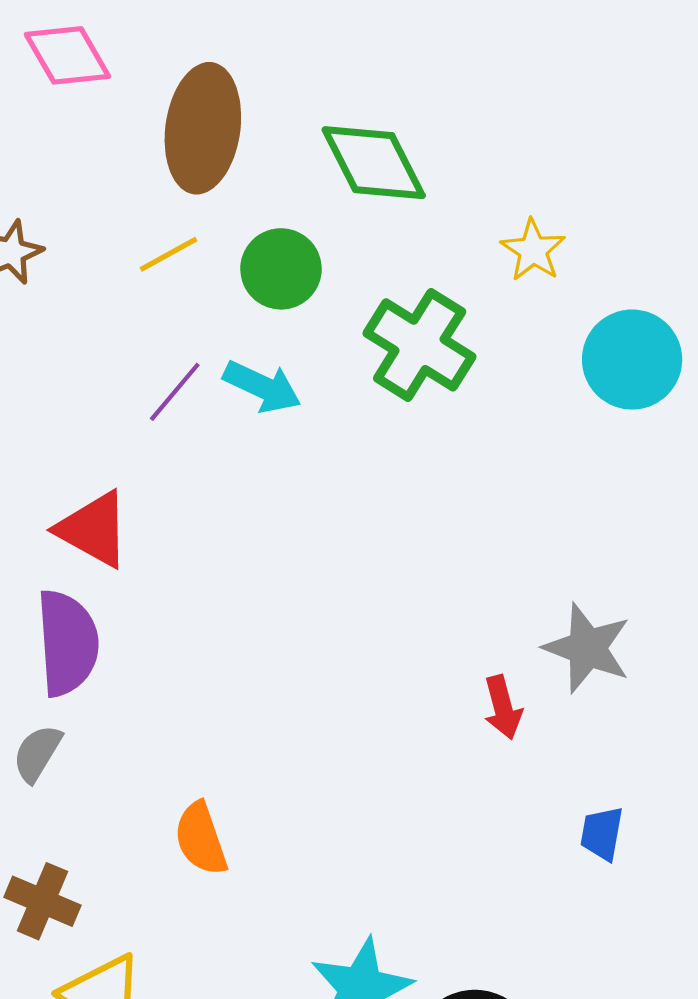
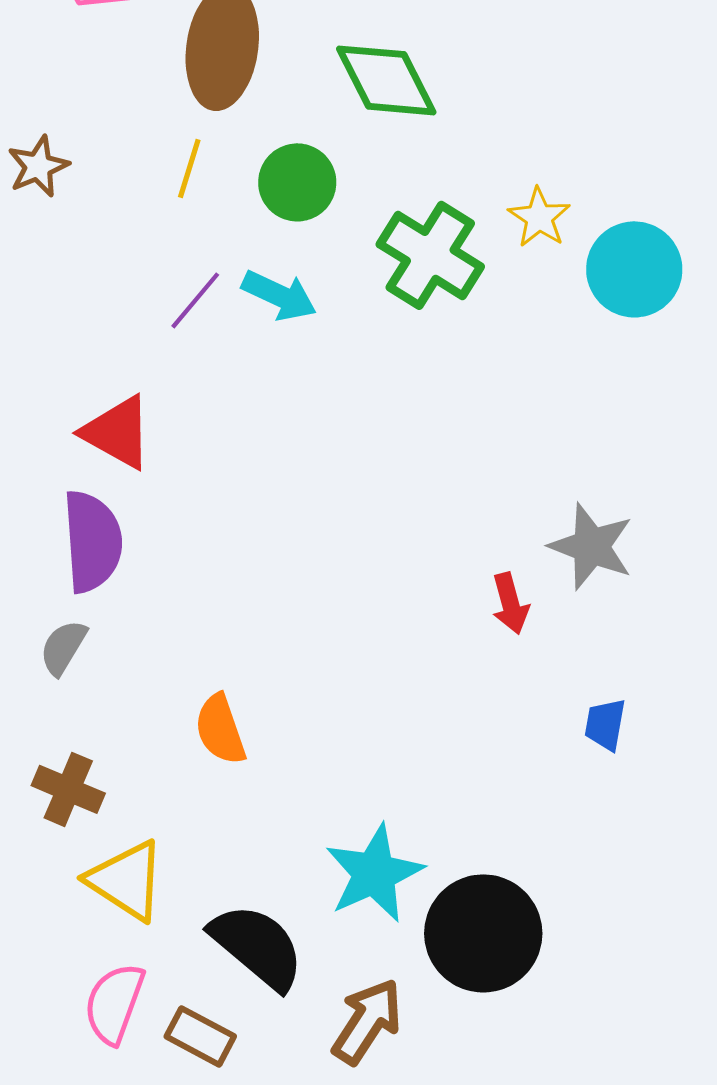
yellow star: (533, 250) -> (539, 217), moved
yellow line: (168, 254) -> (189, 168), turned -44

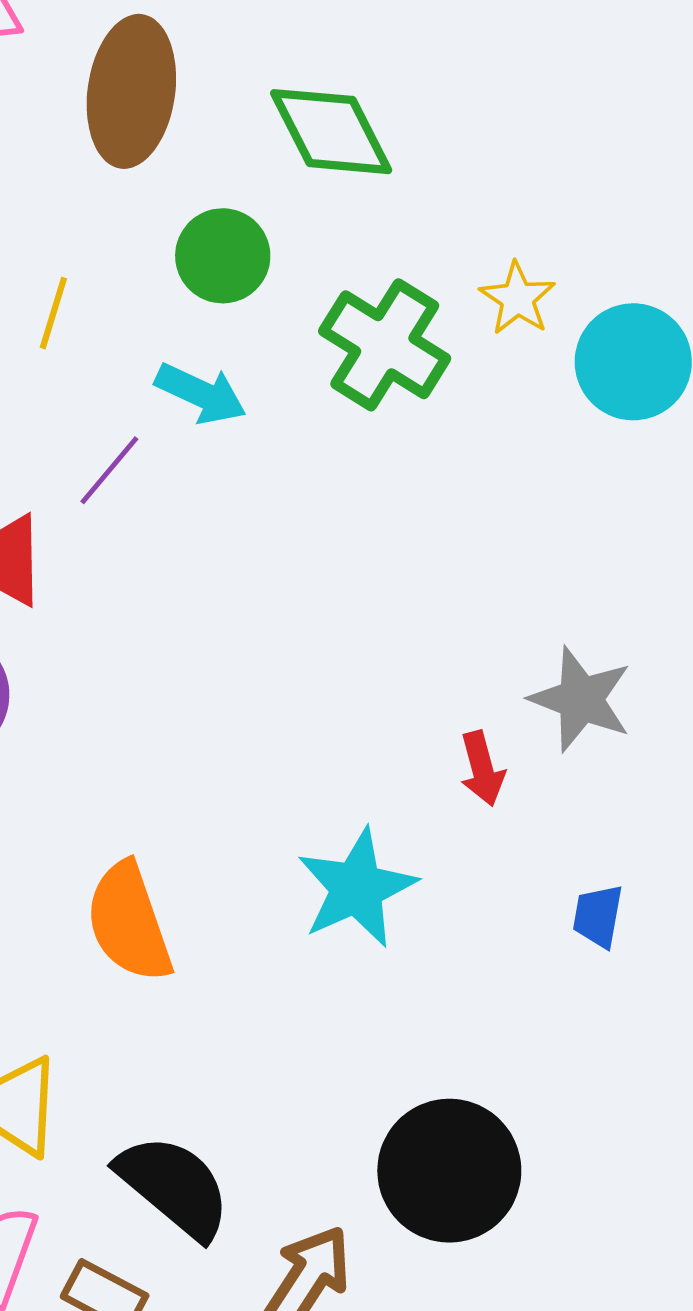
yellow line: (189, 168) -> (53, 313), moved
purple line: (195, 300) -> (109, 470), moved
orange semicircle: (220, 729) -> (129, 922), size x1.4
cyan star: (374, 873) -> (357, 888), moved

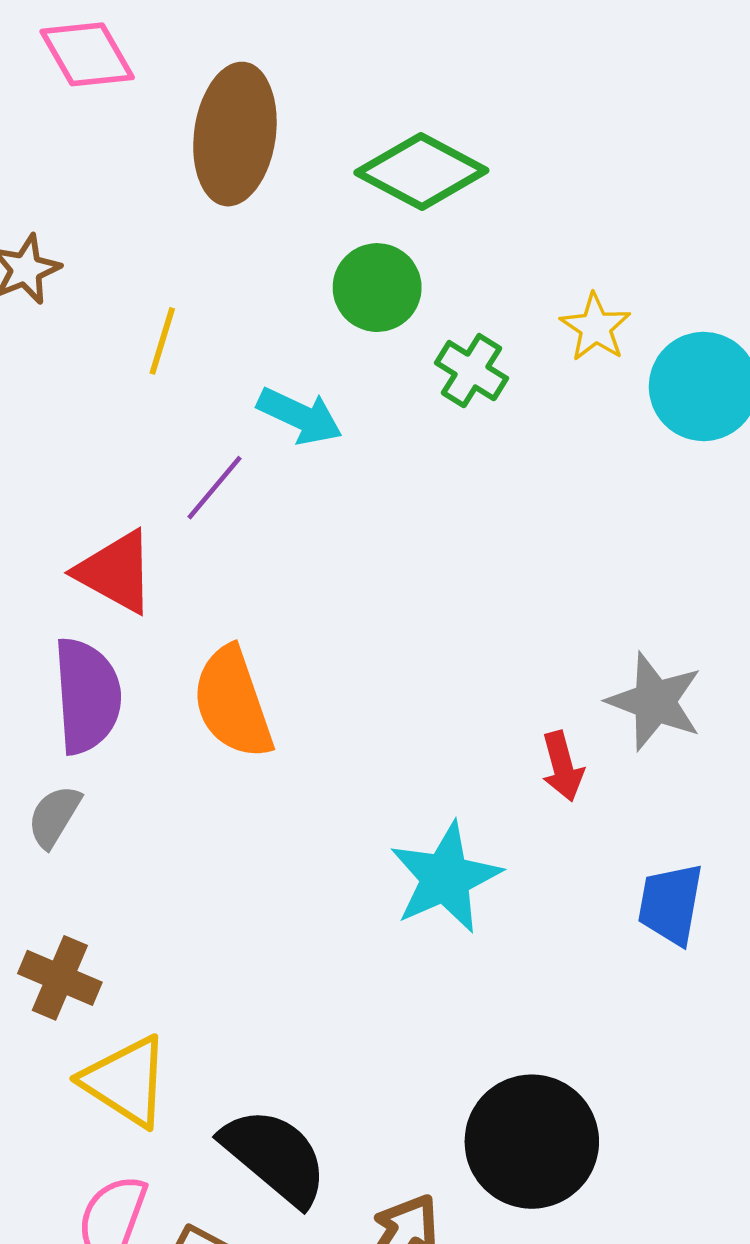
green diamond: (331, 132) -> (421, 172), turned -35
green circle: (223, 256) -> (377, 288), moved
green cross: (385, 345) -> (472, 371), size x0.6
blue trapezoid: (598, 916) -> (671, 904), size x1.4
orange semicircle: (129, 922) -> (233, 703), moved

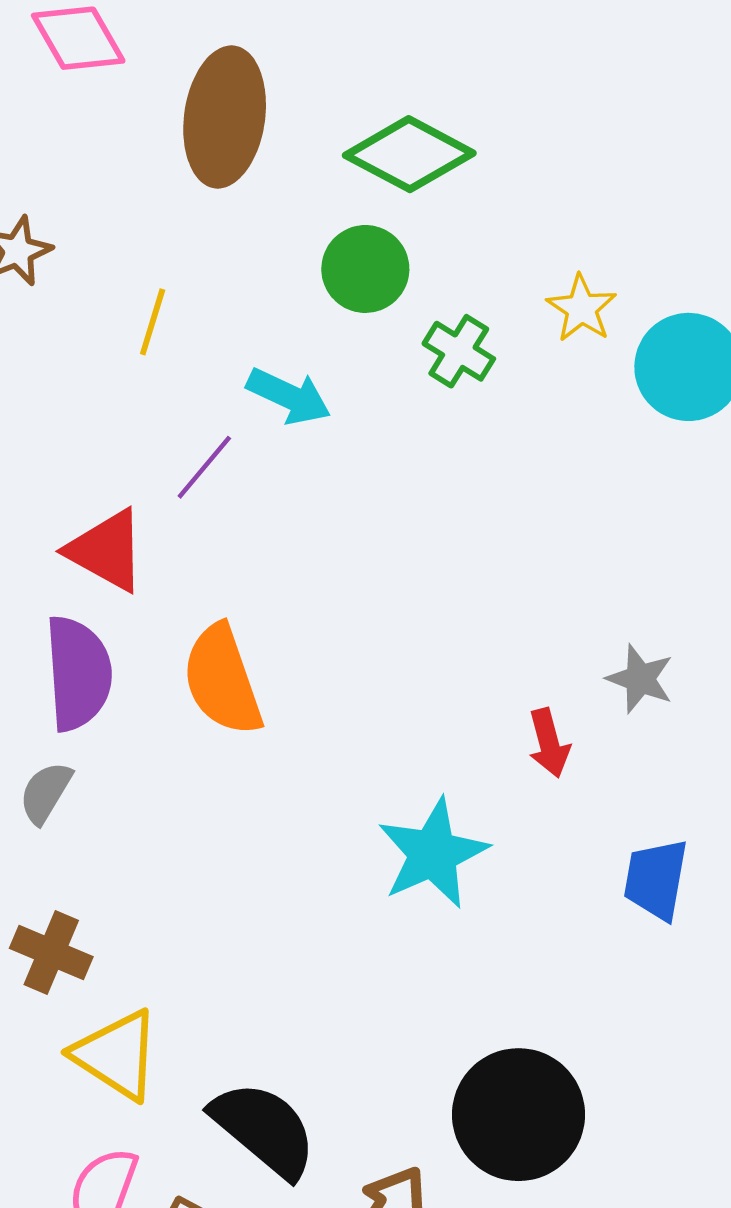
gray star: (655, 701) -> (640, 679), size x0.7

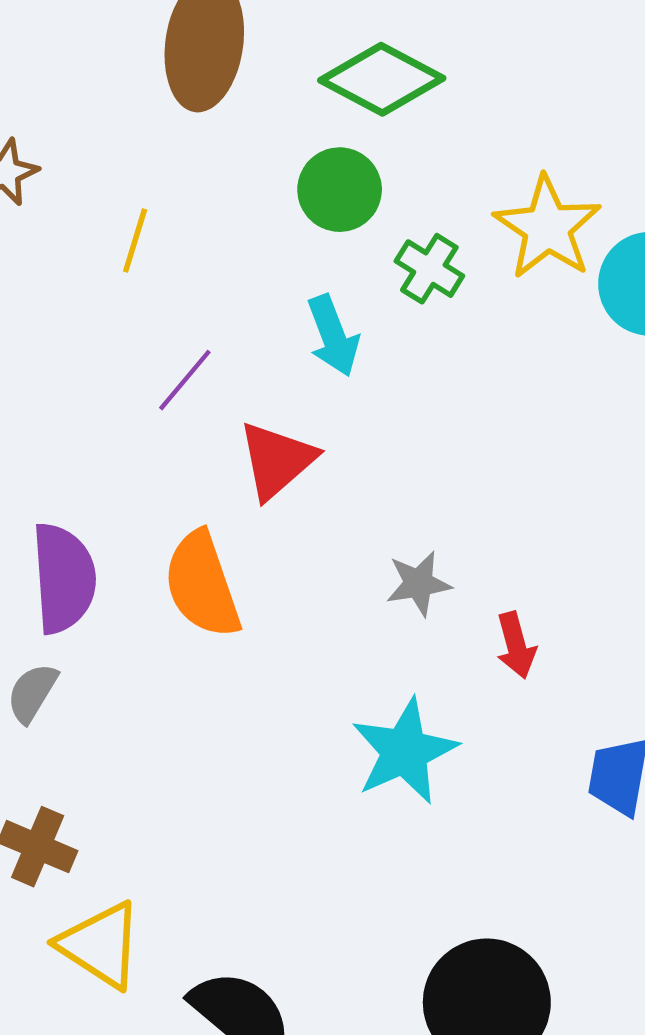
yellow star: (582, 308) -> (547, 227), size x1.6
cyan arrow: (289, 396) -> (333, 336), moved, turned 44
red triangle: (106, 550) -> (277, 460), moved, turned 50
gray star: (640, 679) -> (419, 584), moved, turned -30

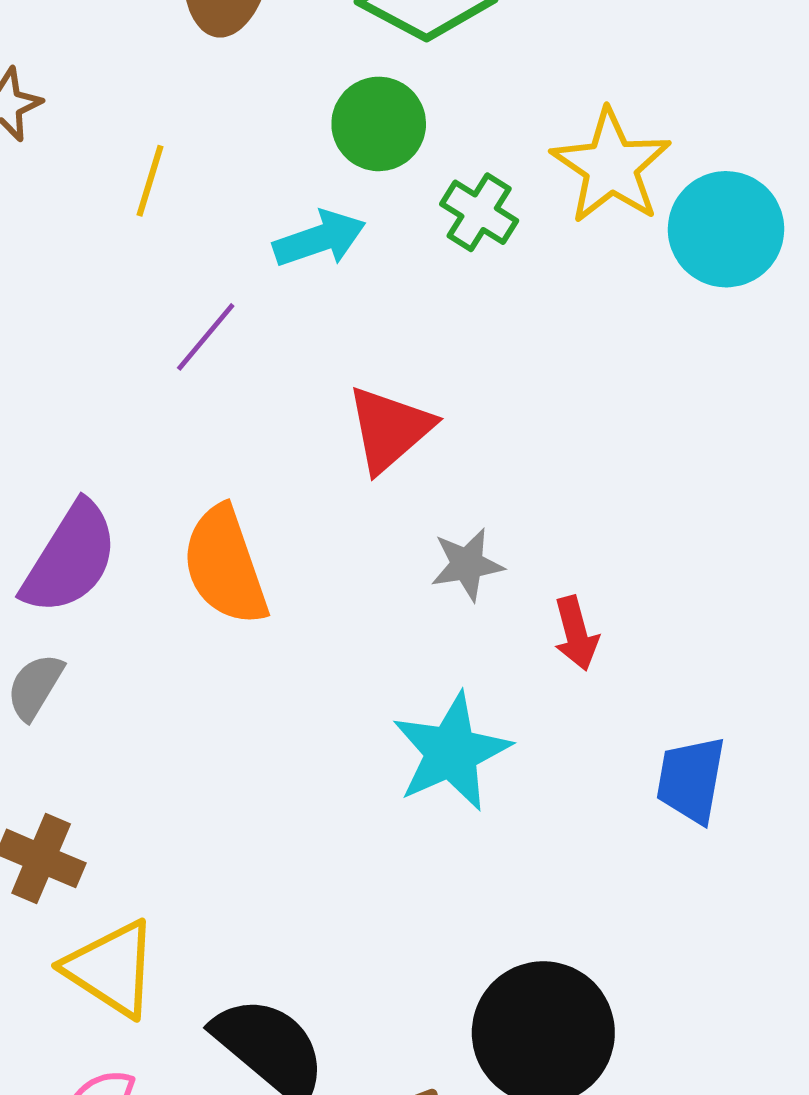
cyan arrow: (333, 336) -> (319, 239), moved, turned -88
red triangle: (277, 460) -> (390, 429), moved
purple semicircle: (64, 578) -> (70, 558), turned 36

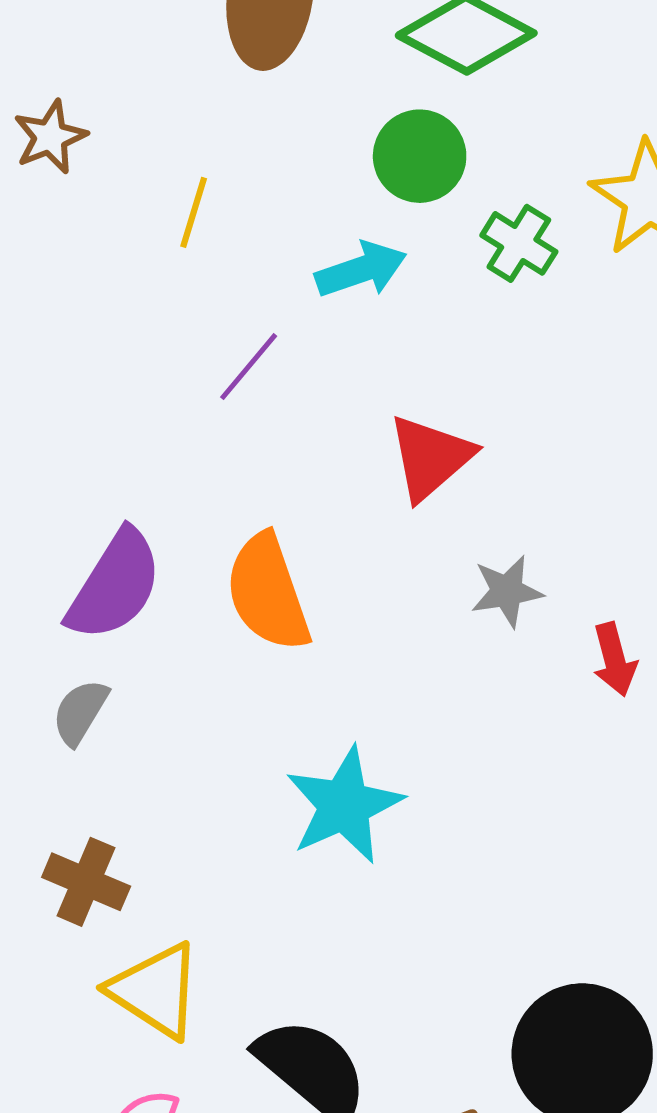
cyan star: (451, 752) -> (344, 805), moved

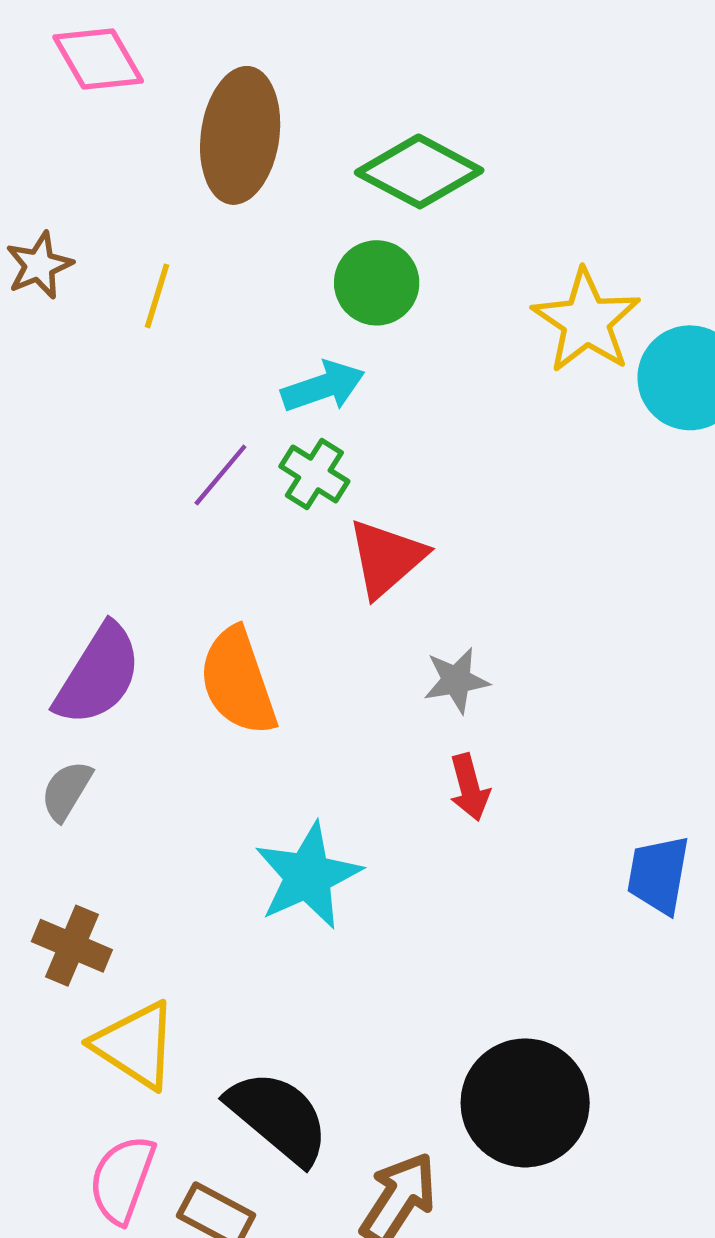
yellow line: (194, 212) -> (157, 296), moved
green cross: (519, 243) -> (314, 474), moved
red arrow: (614, 659) -> (469, 787), moved

